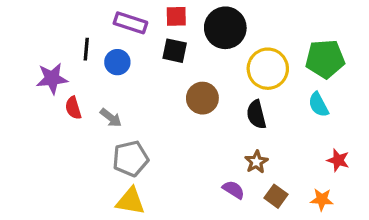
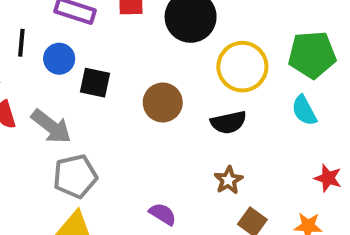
black square: (175, 51) -> (95, 83), moved
black semicircle: (256, 114) -> (228, 122), turned -88
gray arrow: (111, 118) -> (51, 126), size x1.5
purple semicircle: (233, 190) -> (163, 214), moved

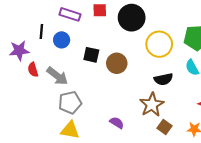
black square: (95, 83) -> (91, 55), moved
black semicircle: (228, 122) -> (163, 79), moved
brown star: (228, 180) -> (152, 105), size x1.6

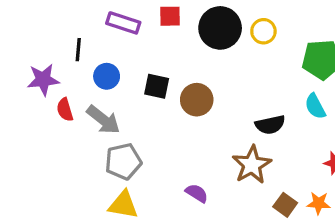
blue circle: (62, 40) -> (107, 76), moved
yellow circle: (159, 44) -> (263, 31), moved, size x0.6
brown square: (164, 127) -> (285, 205), moved

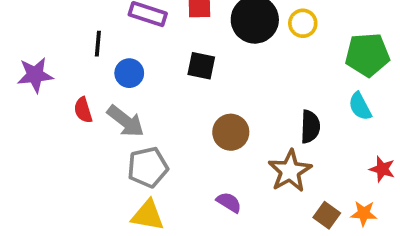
purple star: (43, 80) -> (35, 75), moved
black square: (157, 86) -> (201, 66), moved
brown circle: (197, 100) -> (231, 132), moved
black semicircle: (270, 125) -> (310, 127), turned -76

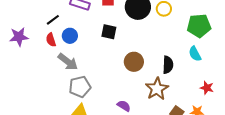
black line: (98, 44) -> (53, 20), turned 48
red semicircle: (83, 110) -> (51, 40), moved
brown circle: (231, 132) -> (134, 62), moved

